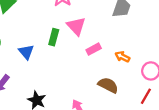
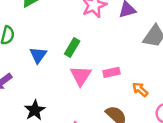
pink triangle: (76, 26) -> (81, 76), moved

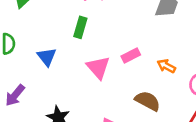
green rectangle: (72, 48) -> (80, 27), moved

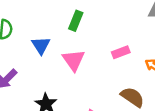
pink triangle: (98, 67) -> (74, 60), moved

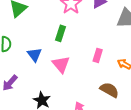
pink rectangle: (121, 52) -> (98, 55), turned -48

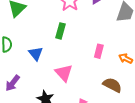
pink triangle: (61, 64) -> (64, 73), moved

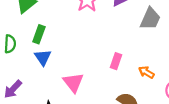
green rectangle: (61, 31) -> (39, 34), moved

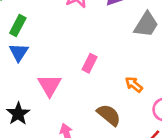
pink rectangle: (116, 61) -> (90, 63), moved

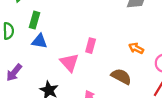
blue triangle: (19, 52) -> (39, 41), turned -42
pink rectangle: (90, 63) -> (91, 46), moved

